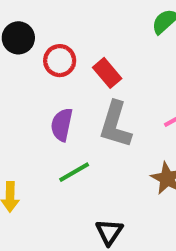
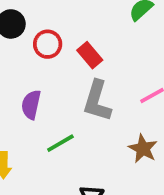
purple semicircle: (62, 125) -> (31, 105), moved

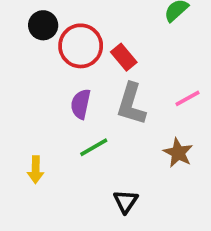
red circle: (48, 44) -> (81, 46), size x1.5
purple semicircle: (31, 105) -> (81, 104), moved

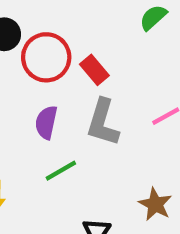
brown star: (178, 153) -> (155, 204), moved

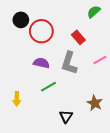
red rectangle: (94, 70) -> (78, 37), moved
purple semicircle: (46, 122) -> (41, 63), turned 91

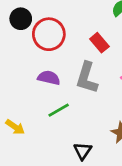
yellow arrow: (17, 99) -> (15, 127), turned -56

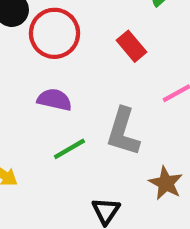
gray L-shape: (87, 78) -> (123, 132), moved

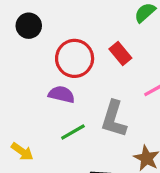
red circle: (54, 33) -> (75, 58), moved

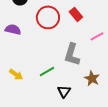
purple semicircle: (61, 94) -> (13, 29), moved
green line: (73, 132) -> (47, 71), moved

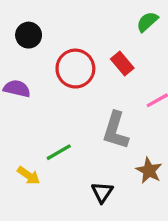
green line: (47, 71) -> (59, 152), moved
yellow arrow: (16, 74) -> (29, 176), moved

